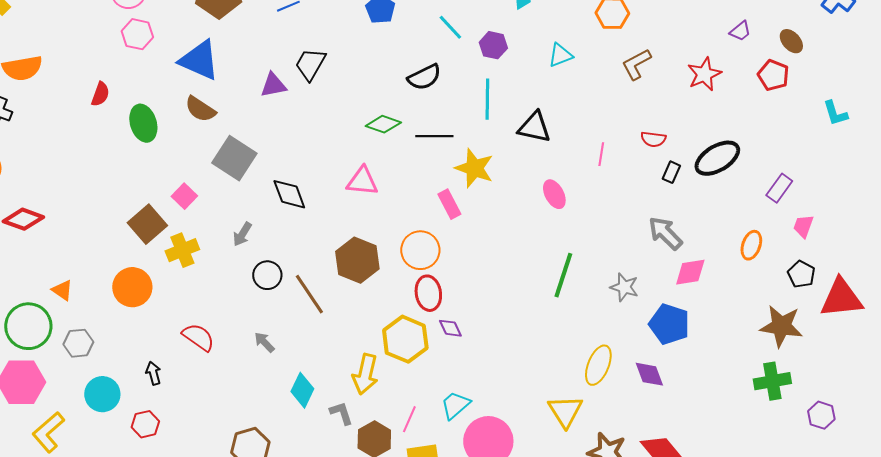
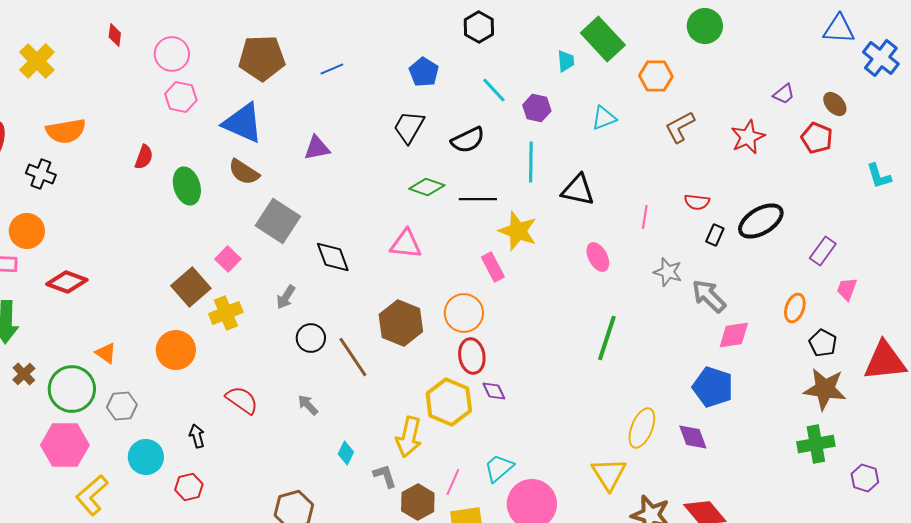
black trapezoid: (310, 64) -> (409, 127), moved
black pentagon: (801, 274) -> (823, 343), moved
gray star: (624, 287) -> (668, 272), moved
cyan diamond: (302, 390) -> (346, 453), size x0.7

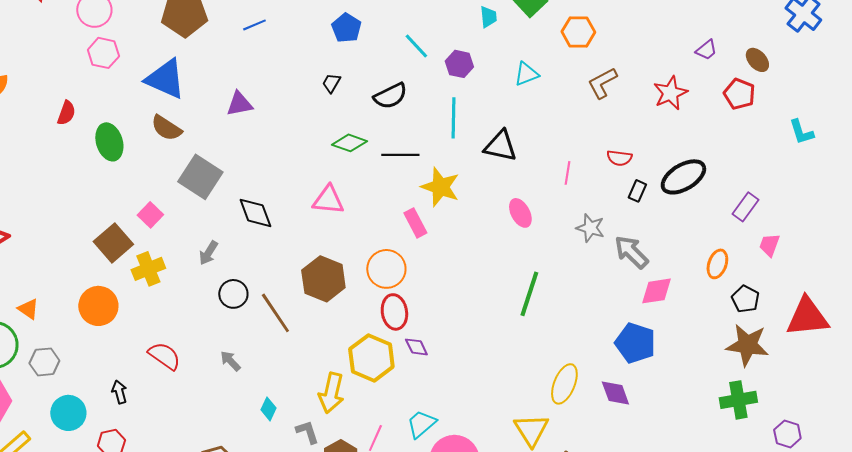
black trapezoid: (409, 127) -> (331, 83), size x0.6

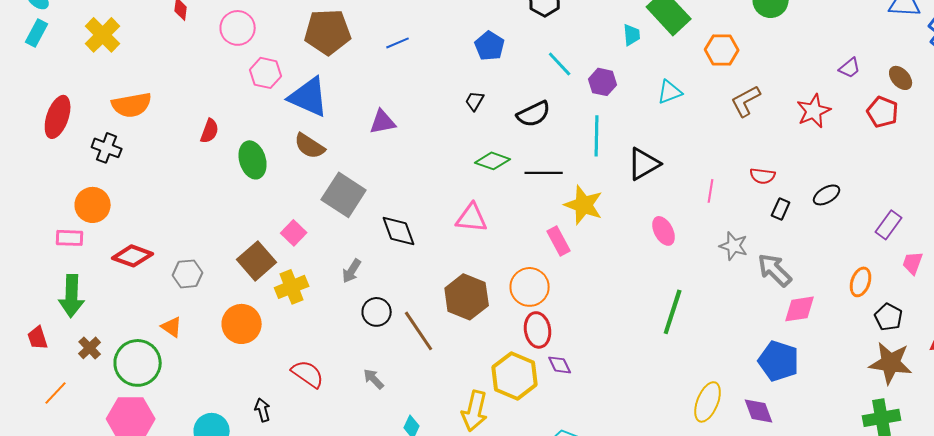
pink hexagon: (103, 53) -> (266, 73), moved
black triangle: (500, 146) -> (644, 164), turned -42
black ellipse: (683, 177) -> (827, 195), size x0.6
gray hexagon: (44, 362) -> (188, 274), moved

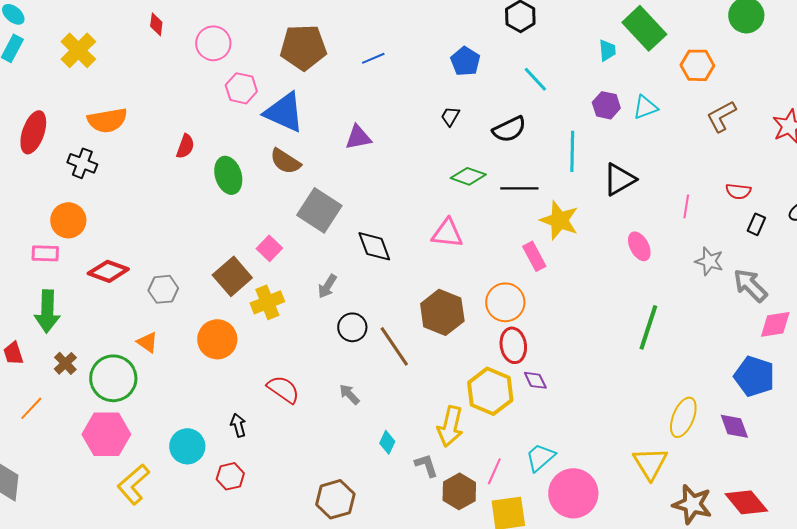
purple hexagon: (603, 82) -> (606, 105), moved

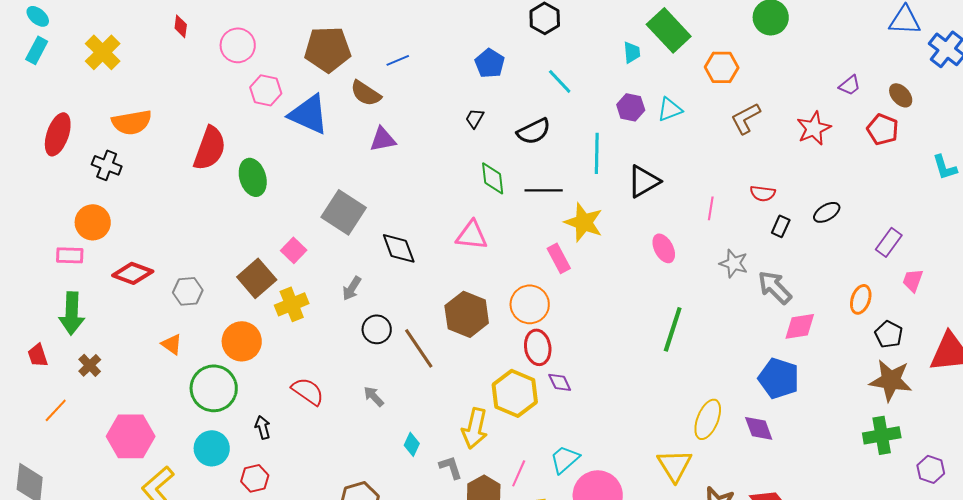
red semicircle: (185, 146) -> (210, 148), size x1.8
brown semicircle: (285, 161) -> (366, 93), moved
green diamond: (468, 176) -> (493, 178), turned 64
green circle: (113, 378) -> (214, 388), moved

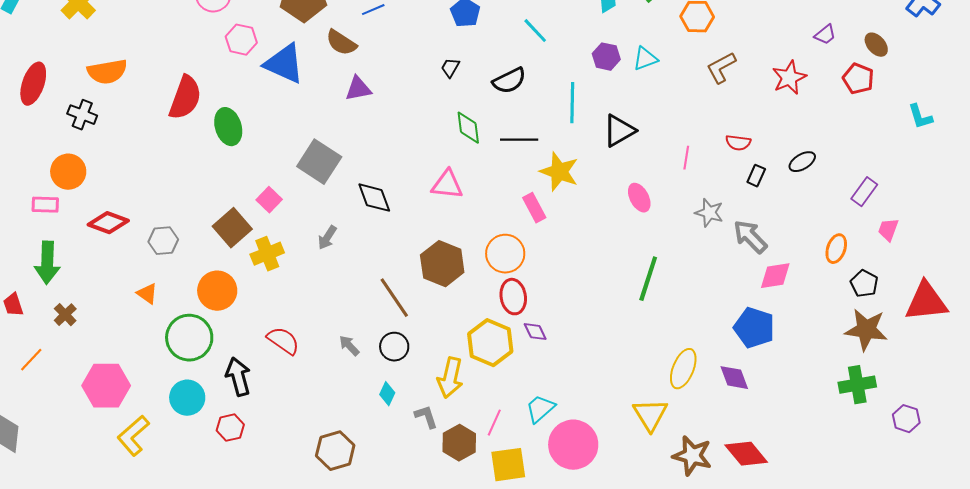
black circle: (377, 329) -> (394, 347), moved
black arrow: (263, 427) -> (238, 377), size x1.6

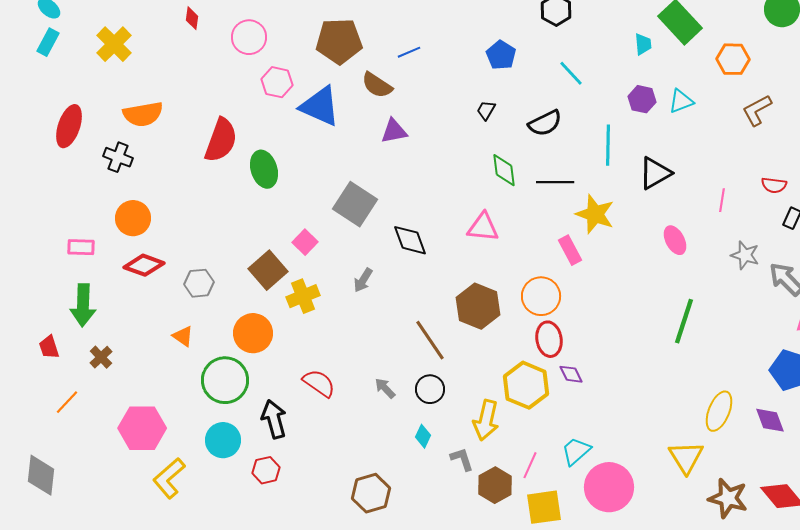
orange circle: (68, 172) -> (133, 218), moved

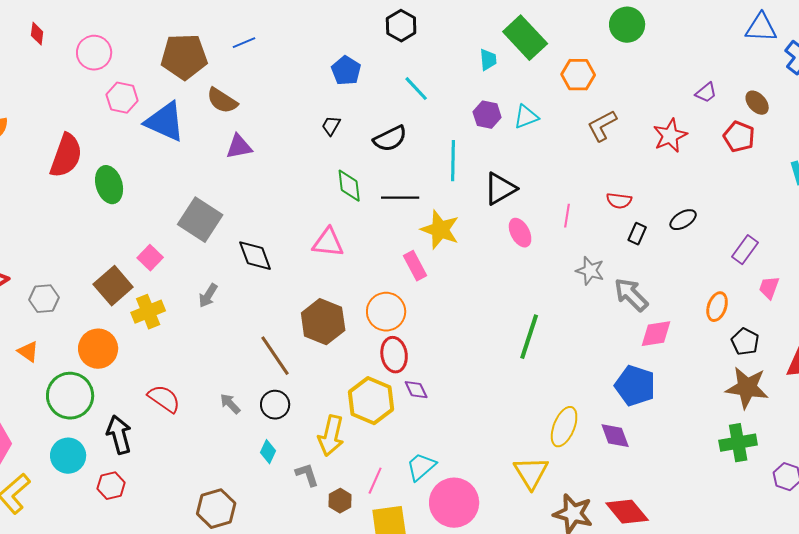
blue line: (409, 52) -> (244, 43), moved
pink ellipse: (675, 240) -> (520, 233), moved
brown hexagon: (495, 485) -> (340, 501), size x0.7

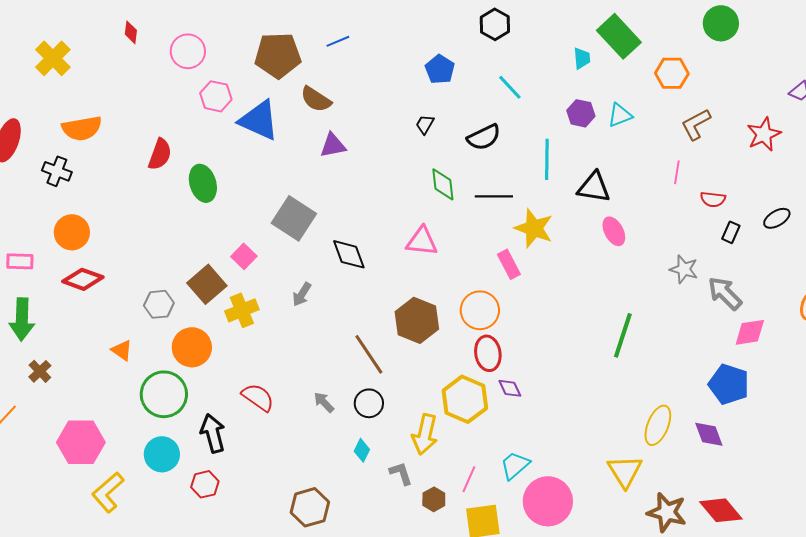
red semicircle: (66, 156) -> (160, 154), size x0.7
black triangle: (500, 189) -> (594, 187), turned 39
pink line: (567, 216) -> (677, 172), moved
gray hexagon: (44, 299) -> (159, 304), moved

